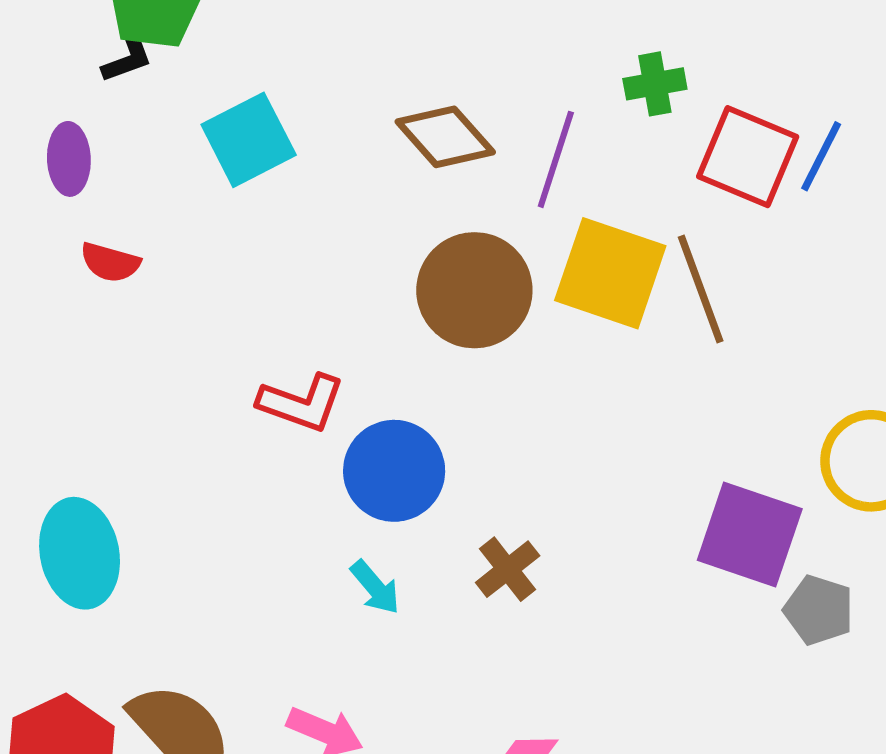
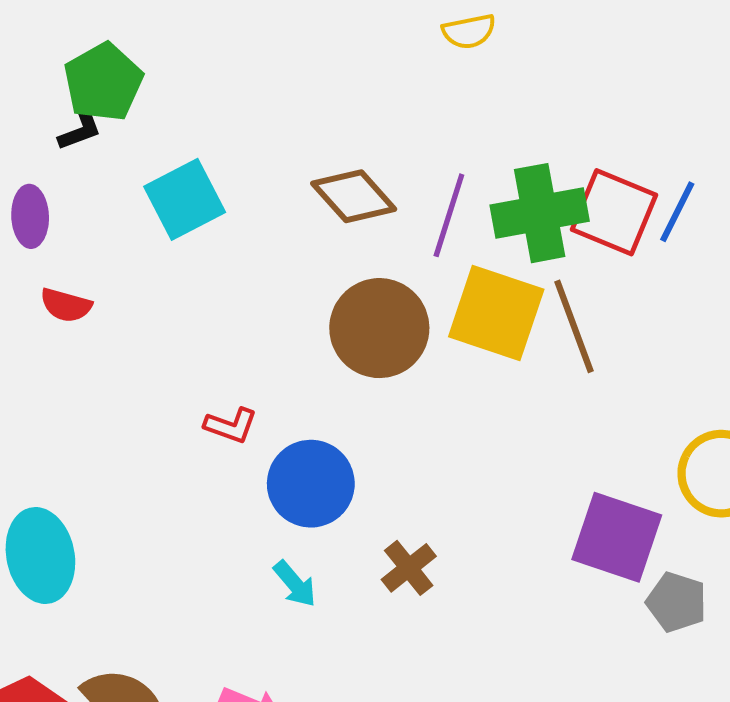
green cross: (655, 84) -> (540, 213), moved, size x1.8
red L-shape: (301, 403) -> (231, 425), size x0.7

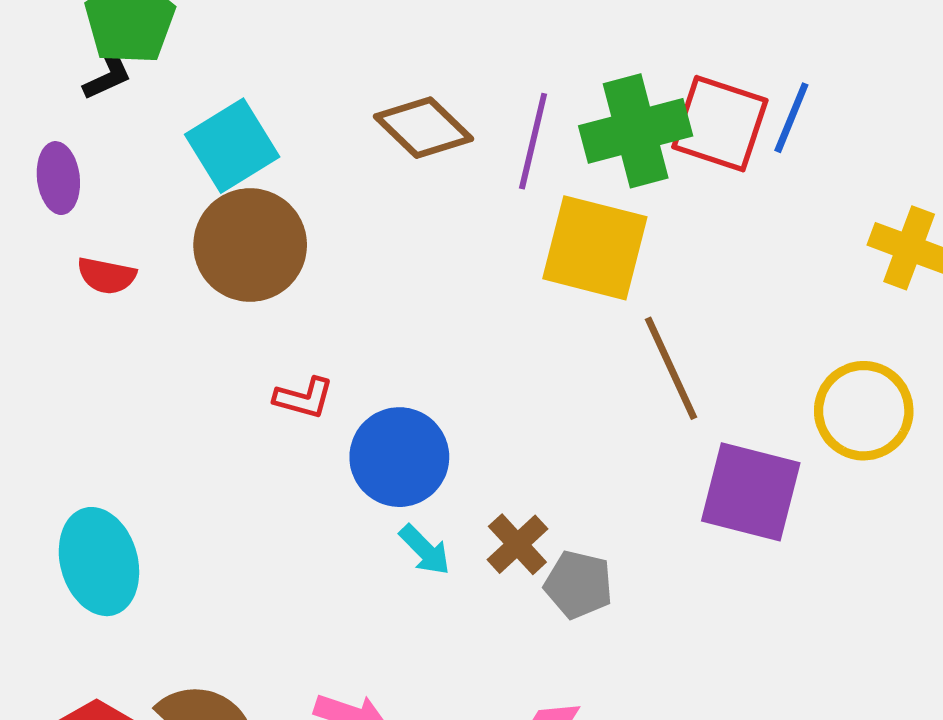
brown line: (574, 326) -> (671, 368), moved
brown circle: (379, 328) -> (250, 245), moved
cyan arrow: (295, 584) -> (425, 550), moved
gray pentagon: (677, 602) -> (578, 585), moved

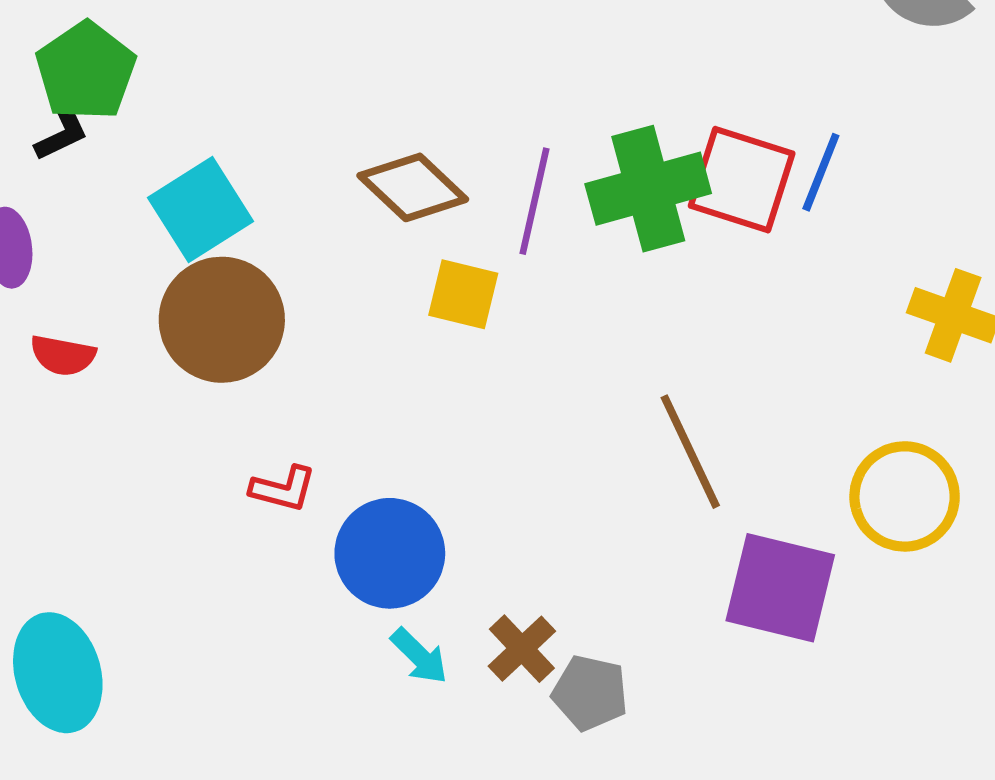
yellow square: (595, 248) -> (463, 294), moved, size x0.6

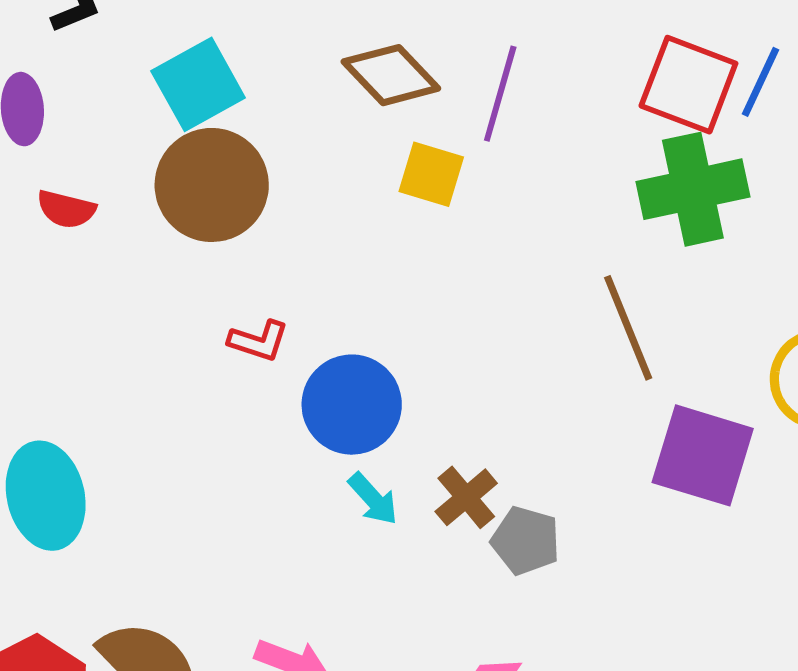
green cross: (648, 189) -> (693, 189), moved

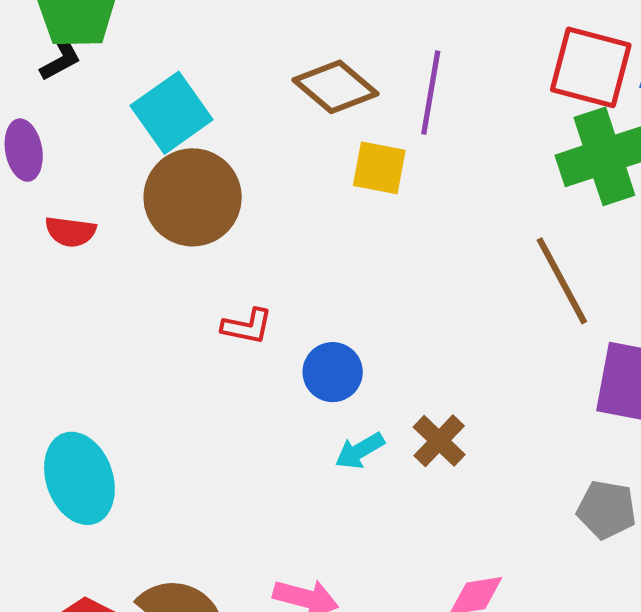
blue circle: (352, 405) -> (333, 372), size x0.7
cyan arrow: (373, 499) -> (360, 451), turned 108
gray pentagon: (526, 541) -> (606, 510), moved

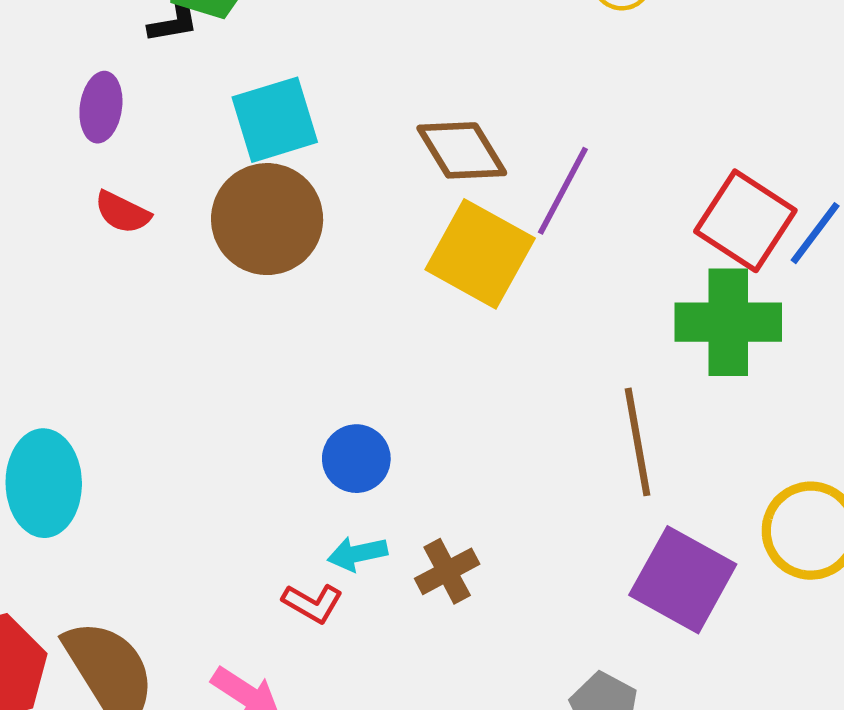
yellow square: (379, 168) -> (480, 254), size x1.6
red L-shape: (247, 326) -> (313, 603), moved

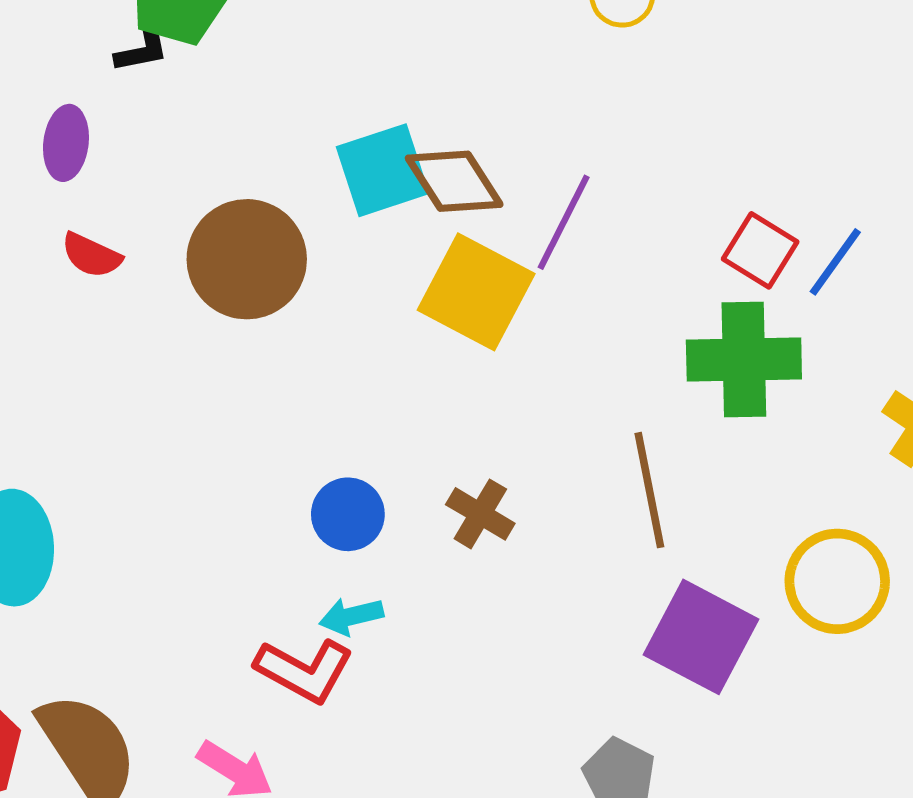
cyan square: (275, 120) -> (383, 170), moved
red square: (745, 221) -> (760, 250), size x0.7
brown cross: (447, 571) -> (480, 514), moved, turned -30
red L-shape: (313, 603) -> (304, 670), size x1.5

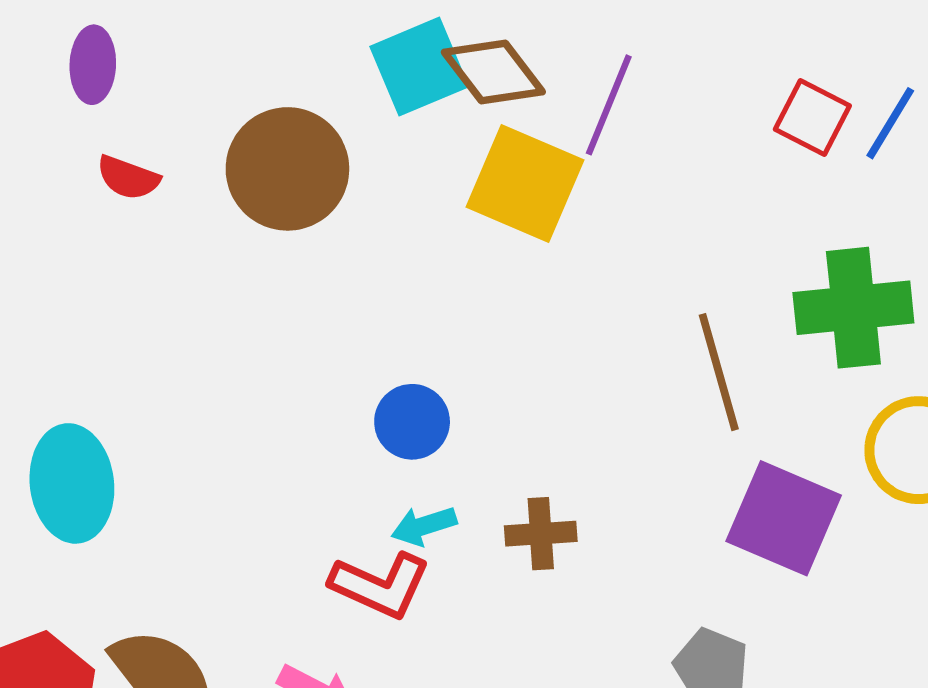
green cross: (744, 359) -> (853, 308), moved
brown cross: (480, 514) -> (541, 534), moved, turned -30

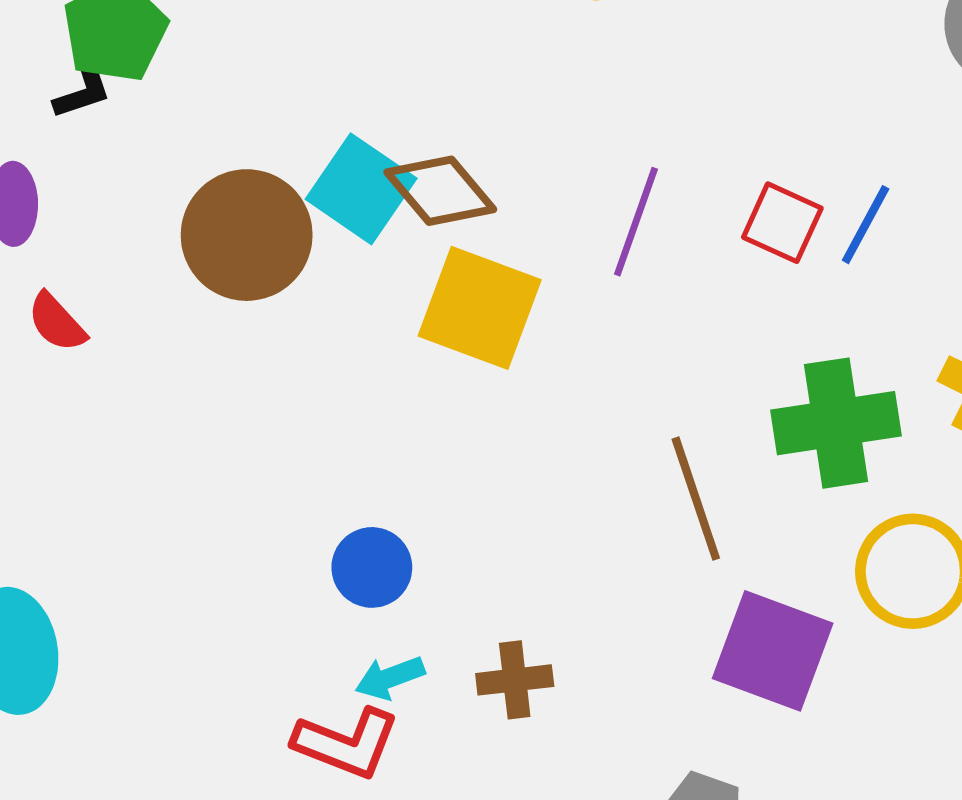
cyan square: (419, 67) -> (361, 189), turned -30
purple line: (609, 105) -> (636, 222), moved
brown circle: (287, 169) -> (247, 235), moved
red semicircle: (128, 178) -> (57, 322), turned 30

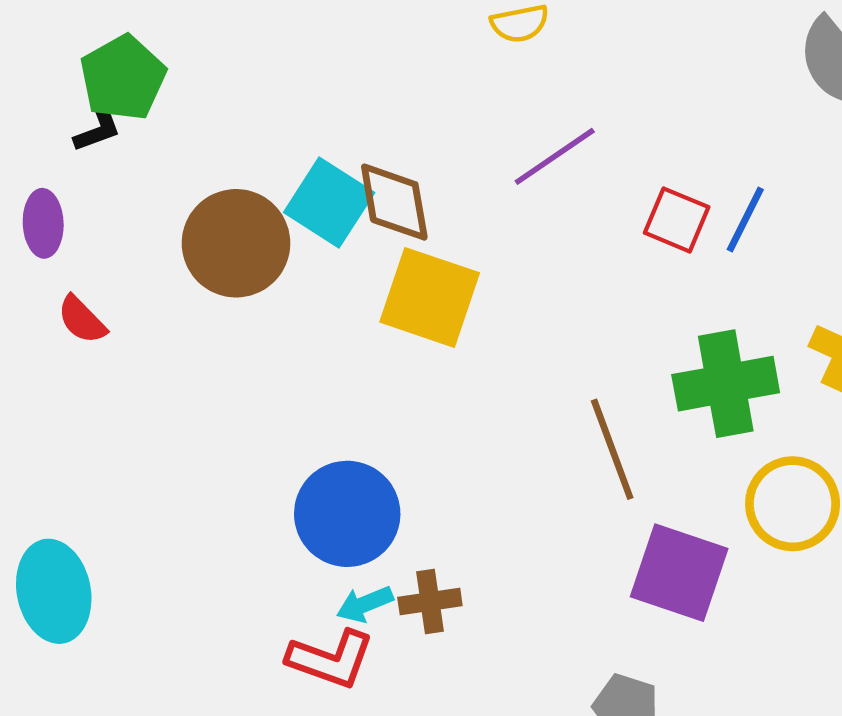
brown diamond: (440, 191) -> (394, 202), turned 32
purple line: (636, 222) -> (555, 156), moved, turned 38
blue circle: (372, 567) -> (347, 514), size x1.6
brown cross: (515, 680) -> (430, 602), moved

